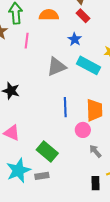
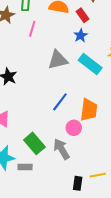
red rectangle: (83, 16) -> (83, 15), moved
blue line: (65, 107) -> (60, 102), turned 30
gray arrow: (95, 151) -> (61, 149), moved, size x1.5

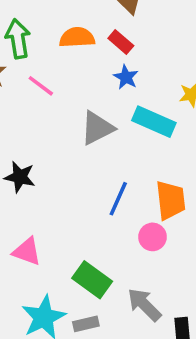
pink line: (32, 29) -> (41, 86), turned -56
gray arrow: (61, 149) -> (144, 305), moved

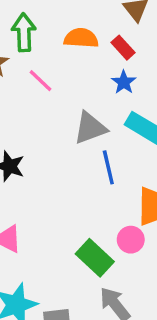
blue line: (118, 199) -> (108, 167), moved, turned -44
green rectangle: (92, 280) -> (95, 258), moved

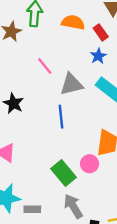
pink line: (41, 81) -> (45, 66), moved
blue line: (108, 167) -> (61, 117), moved

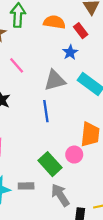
blue star: (98, 56) -> (70, 52), moved
pink line: (45, 66) -> (17, 65), moved
gray rectangle: (32, 209) -> (26, 186), moved

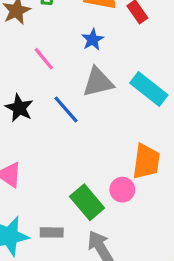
blue star: (70, 52) -> (93, 40), moved
blue line: (46, 111) -> (66, 110), moved, turned -35

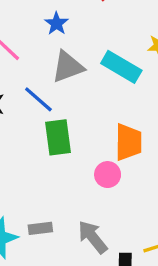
green rectangle: (87, 202) -> (58, 137), moved, turned 40

